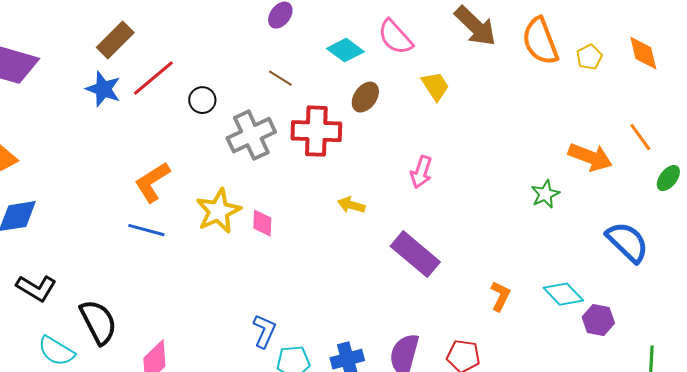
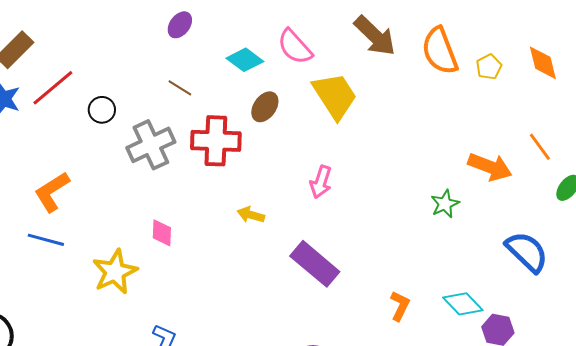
yellow trapezoid: (435, 86) -> (335, 96), size x1.6
yellow star: (218, 211) -> (115, 272), moved

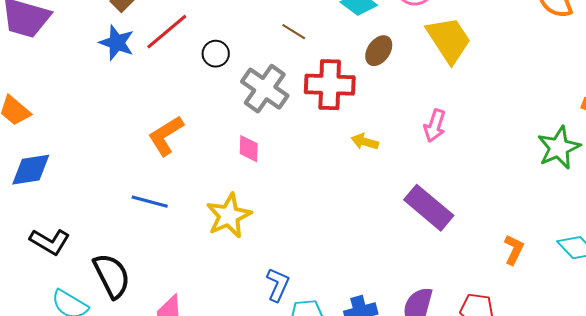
gray cross: (151, 145) -> (265, 89), turned -30
green star: (445, 204) -> (559, 148), size x1.5
yellow arrow: (251, 215) -> (365, 142), moved
pink diamond: (162, 233) -> (249, 149), moved
blue line: (46, 240) -> (150, 202), moved

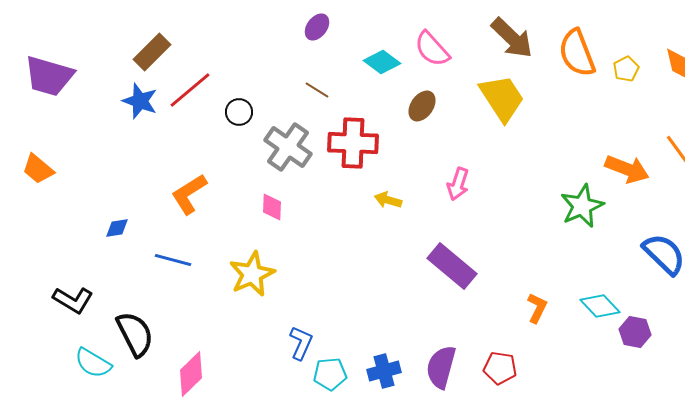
yellow trapezoid: (449, 40) -> (502, 98), moved
brown ellipse: (379, 51) -> (422, 106), moved
blue diamond: (31, 170) -> (117, 228), moved, size x0.6

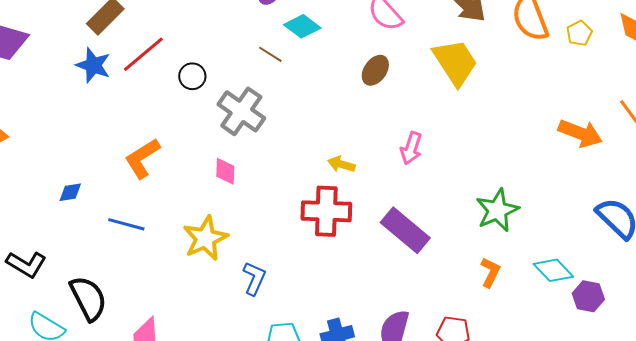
cyan diamond: (382, 62) -> (302, 26), moved
red cross: (353, 143) -> (326, 211), moved
green star: (582, 206) -> (497, 210), moved
blue L-shape: (301, 343) -> (254, 278), moved

